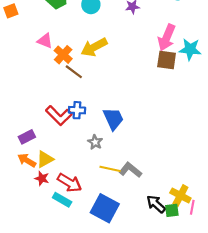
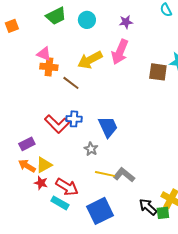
pink arrow: (167, 38) -> (120, 52), moved
orange cross: (63, 55) -> (49, 67), moved, turned -36
blue square: (105, 208) -> (100, 211), turned 36

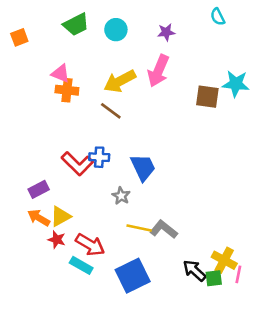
brown line: (71, 83) -> (111, 111), moved

